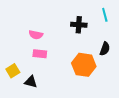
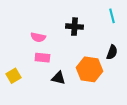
black cross: (79, 25) -> (75, 27), moved
black triangle: (31, 82) -> (58, 78), moved

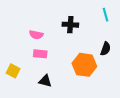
yellow square: (14, 76) -> (13, 71), turned -32
black triangle: (58, 78) -> (45, 81), moved

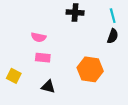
black cross: (70, 25) -> (75, 12), moved
black semicircle: (106, 49) -> (113, 36), moved

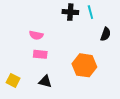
cyan line: (113, 16) -> (90, 12), moved
yellow square: (14, 76) -> (13, 80), moved

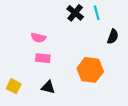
black cross: (70, 12) -> (75, 13), turned 35

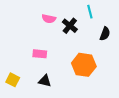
black cross: (75, 13) -> (70, 26), moved
pink semicircle: (38, 38) -> (49, 19), moved

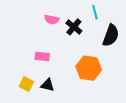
black semicircle: (105, 34) -> (111, 35), size x1.5
yellow square: (13, 80) -> (26, 84), moved

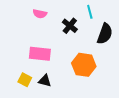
pink semicircle: (52, 20) -> (40, 14), moved
pink rectangle: (42, 57) -> (40, 54), size x1.5

